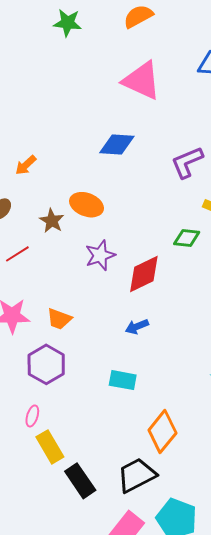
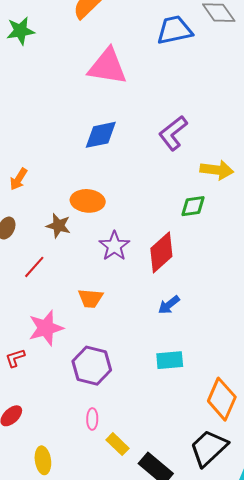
orange trapezoid: (59, 319) -> (91, 298), moved
yellow rectangle: (50, 447) -> (117, 444), size x0.7

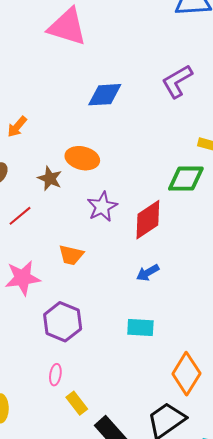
pink triangle: (107, 67) -> (67, 27), moved
purple L-shape: (173, 133) -> (177, 81), moved
green diamond: (193, 206) -> (186, 179), size x1.4

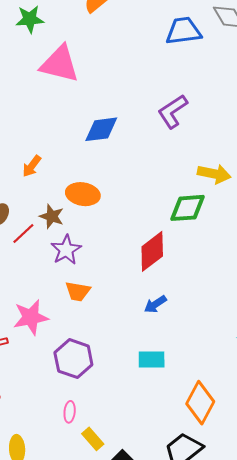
orange arrow: (17, 127) -> (32, 166), moved
purple star: (102, 207) -> (66, 250), moved
red line: (20, 216) -> (23, 234), moved

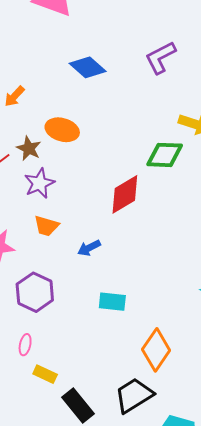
blue diamond: (101, 129) -> (88, 67), turned 42
blue arrow: (155, 304) -> (89, 248), moved
yellow rectangle: (93, 439) -> (45, 374), turned -30

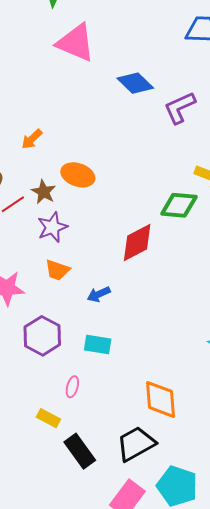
blue diamond: (88, 67) -> (135, 83), moved
cyan rectangle: (112, 302) -> (98, 344), moved
pink ellipse: (25, 345) -> (72, 387), moved
orange diamond: (156, 350) -> (160, 399), turned -42

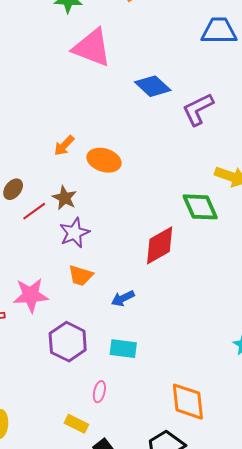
orange arrow: (32, 139) -> (64, 146), moved
orange ellipse: (78, 175) -> (104, 160), moved
green diamond: (179, 205) -> (200, 207), turned 63

